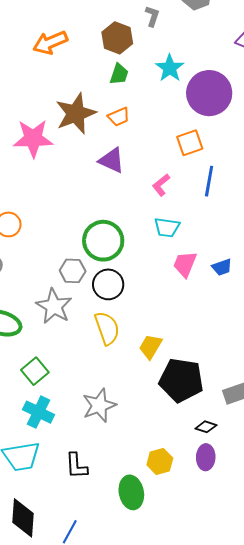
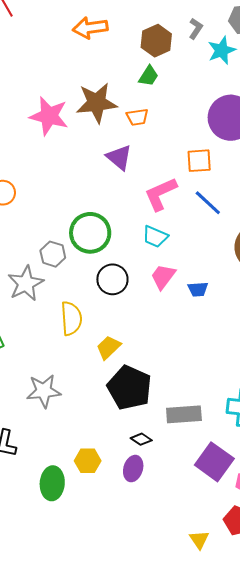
cyan star: (170, 68) -> (222, 50), moved
blue line: (209, 181) -> (208, 203), turned -72
pink L-shape: (161, 185) -> (161, 194), size x1.6
black circle: (108, 284) -> (112, 279), moved

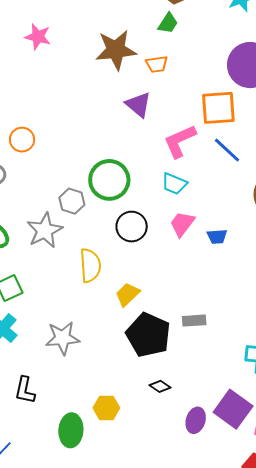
pink star: (49, 116) -> (38, 37), moved, size x0.7
orange square: (199, 161) -> (218, 108), size x1.4
gray rectangle: (184, 414) -> (194, 321), moved, size x0.7
purple ellipse: (133, 469) -> (196, 420), moved

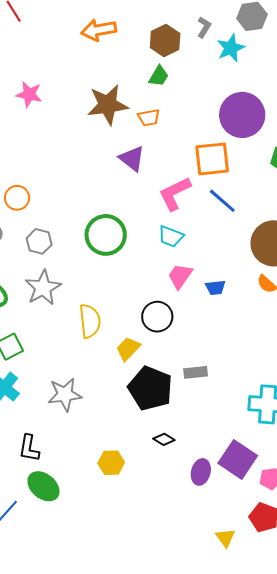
gray hexagon: (72, 201) -> (39, 241), moved
black circle: (132, 227) -> (157, 317), moved
green ellipse: (71, 430) -> (43, 486), moved, turned -52

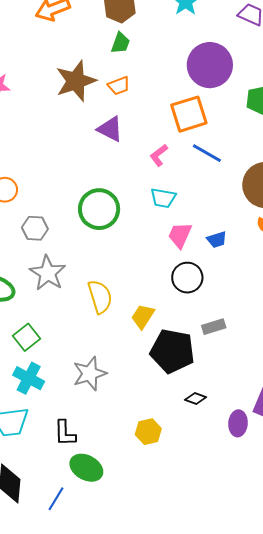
pink L-shape: (175, 194) -> (159, 155), size x0.6
black circle: (157, 317) -> (187, 278), moved

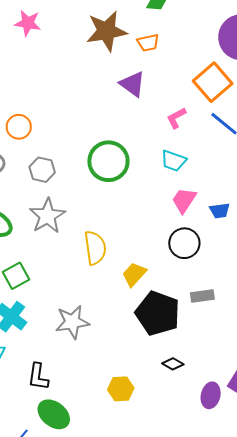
orange square: (189, 114) -> (213, 82), turned -33

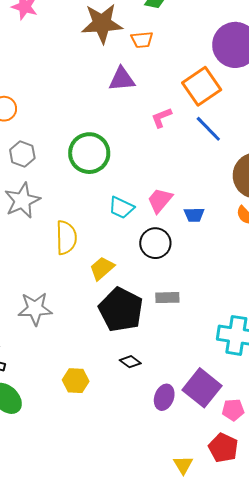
purple triangle: (132, 84) -> (122, 79), turned -48
cyan trapezoid: (174, 161) -> (121, 208), moved

